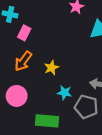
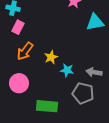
pink rectangle: (24, 33) -> (18, 27), moved
cyan star: (64, 93) -> (67, 70), moved

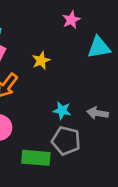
yellow star: (51, 57) -> (41, 60), moved
gray pentagon: (83, 93) -> (66, 141), moved

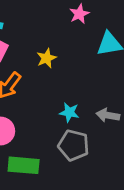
green rectangle: (36, 158) -> (24, 165), moved

